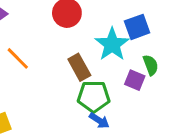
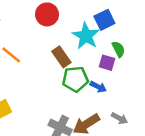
blue arrow: (99, 121) -> (98, 87), moved

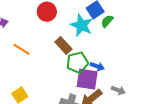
green semicircle: (118, 49) -> (107, 21), moved, turned -104
purple square: (107, 63) -> (87, 79), moved, size x1.6

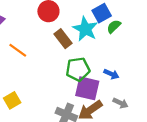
brown rectangle: (63, 45) -> (63, 39), moved
blue arrow: (97, 66) -> (111, 74), moved

